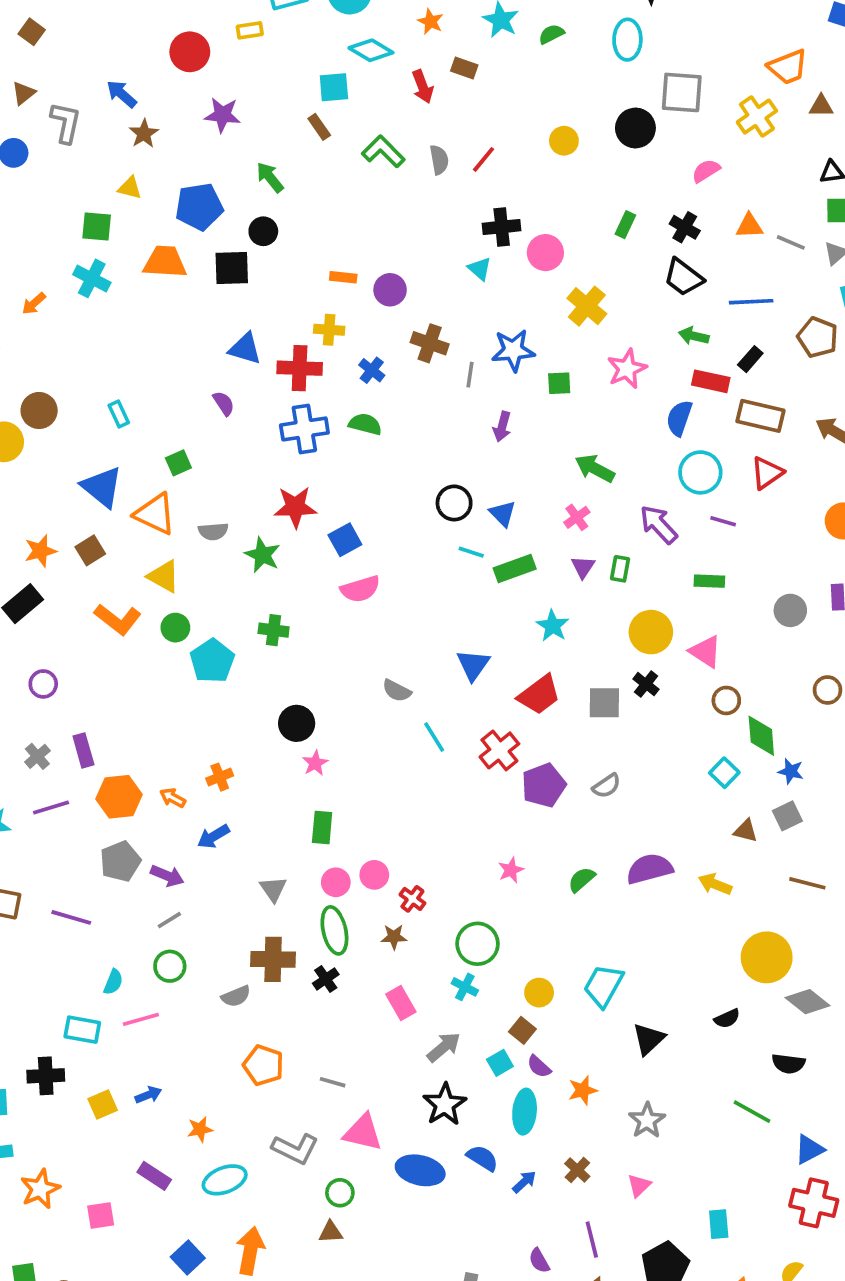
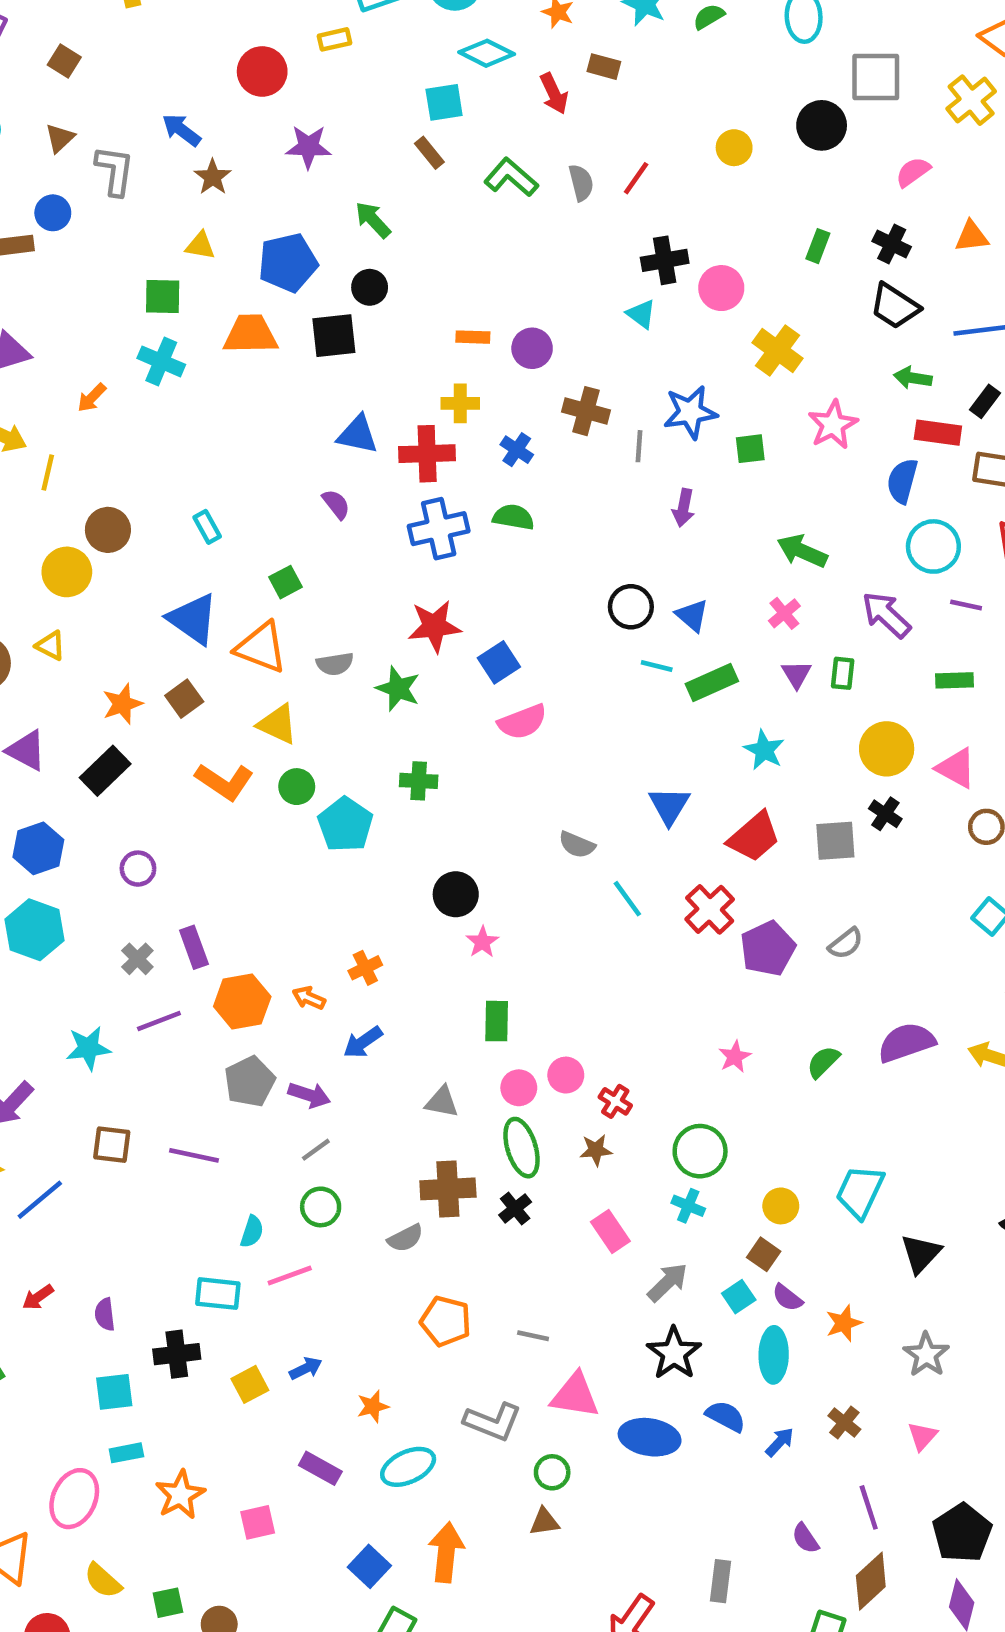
gray triangle: (273, 889) -> (442, 1102), turned -40

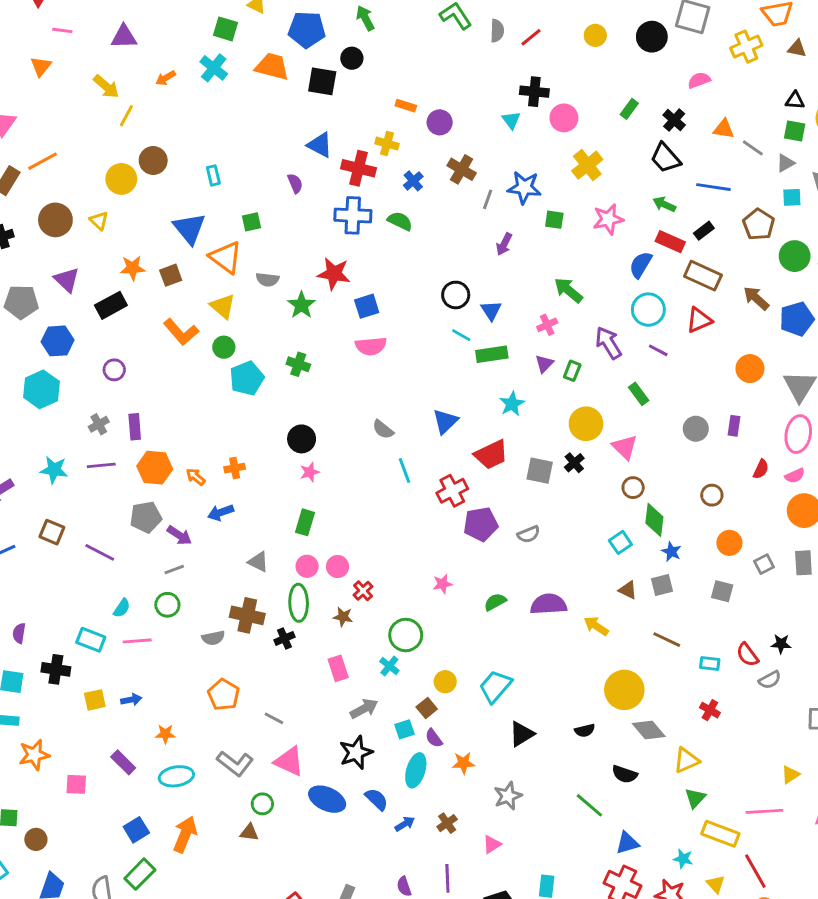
green rectangle: (954, 680) -> (639, 394), turned 40

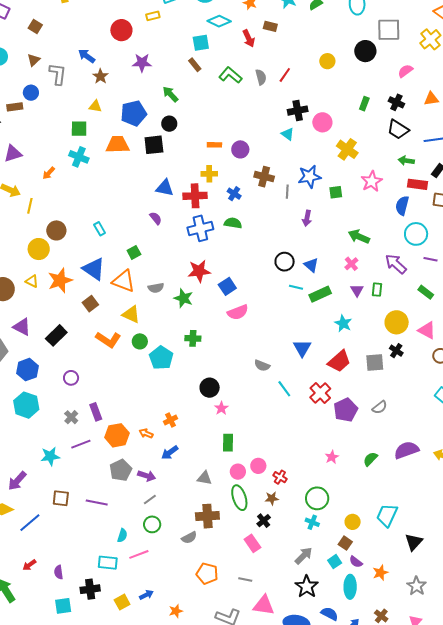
orange star: (133, 268) -> (60, 280), moved, size x1.4
black cross: (284, 638) -> (264, 521), moved
pink rectangle: (338, 668) -> (252, 543), moved

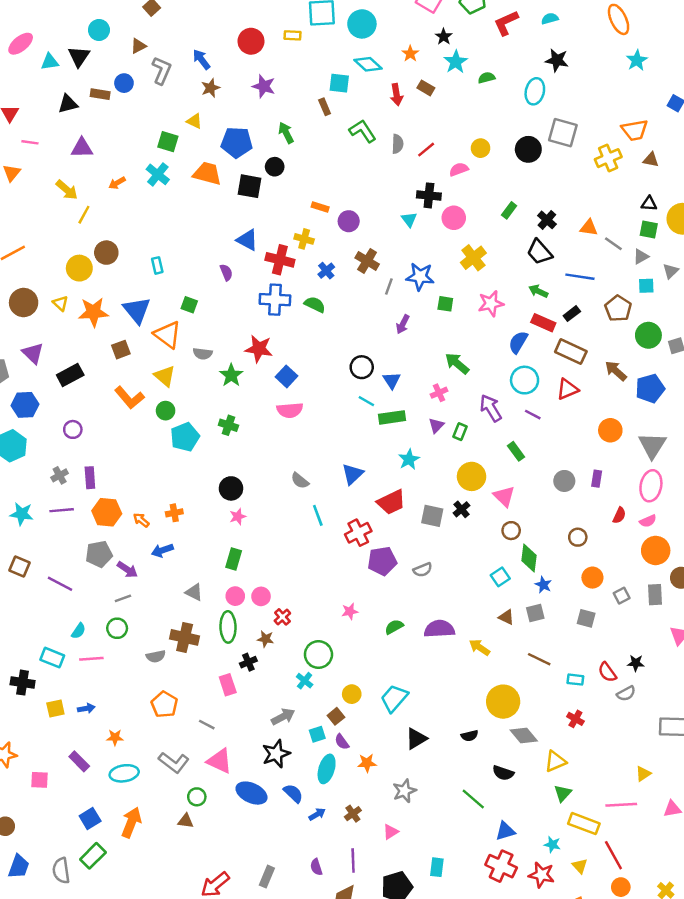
pink semicircle: (405, 71) -> (459, 169), moved
green square: (134, 252) -> (189, 305), turned 32
blue square: (227, 286) -> (286, 376), turned -30

